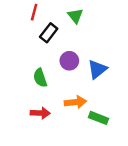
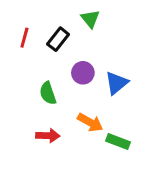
red line: (34, 12) -> (24, 38), moved
orange arrow: (75, 102) -> (90, 122), turned 35

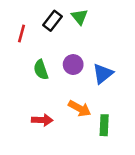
black rectangle: (58, 39) -> (53, 21), moved
green semicircle: (48, 93) -> (41, 70), moved
green rectangle: (118, 141) -> (104, 125), turned 72

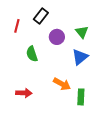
green triangle: (80, 17) -> (82, 32), moved
purple circle: (73, 65) -> (57, 37), moved
red arrow: (42, 120) -> (24, 93), moved

